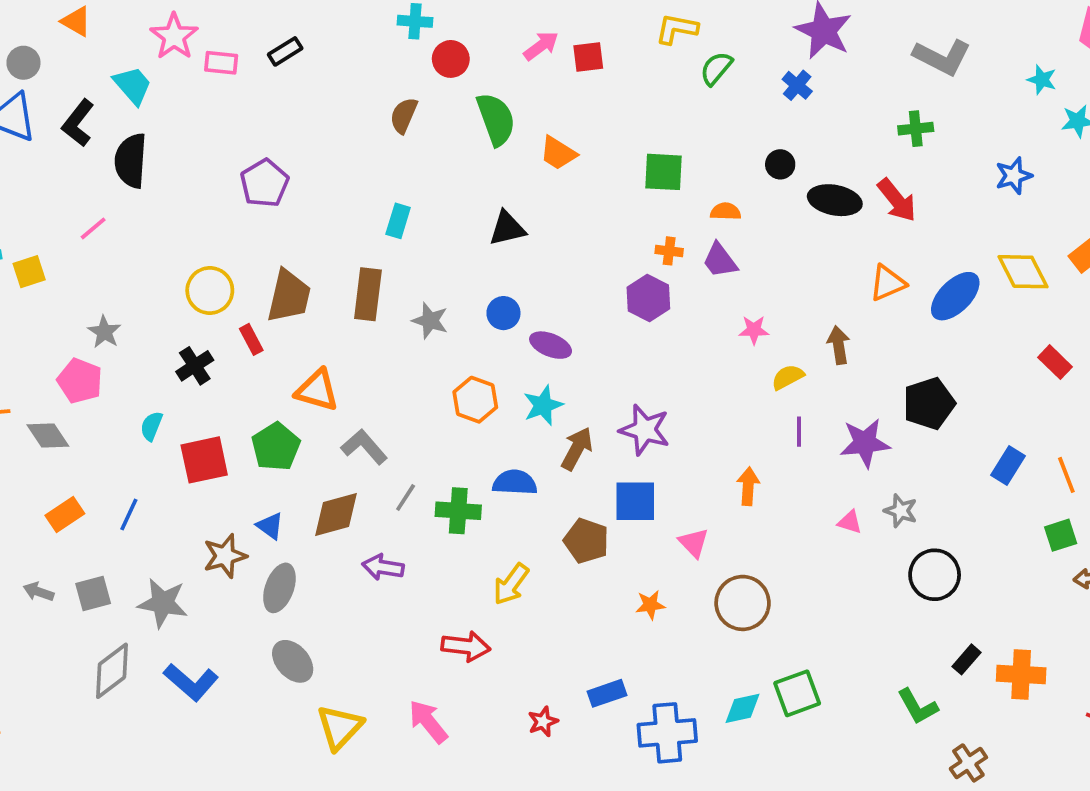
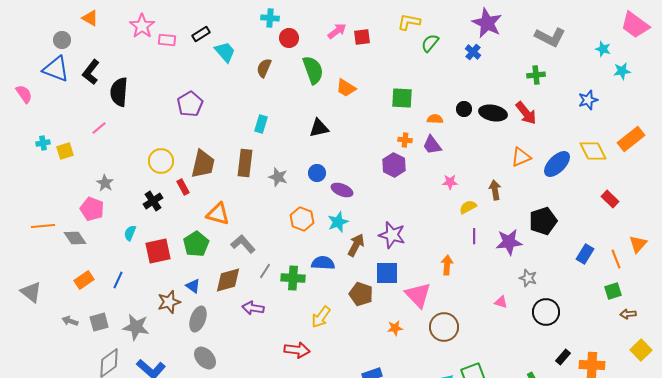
cyan trapezoid: (133, 85) -> (225, 52), moved
black circle: (780, 164) -> (464, 109), moved
pink triangle: (850, 522) -> (501, 302), moved
pink triangle: (694, 543) -> (418, 295), size x1.6

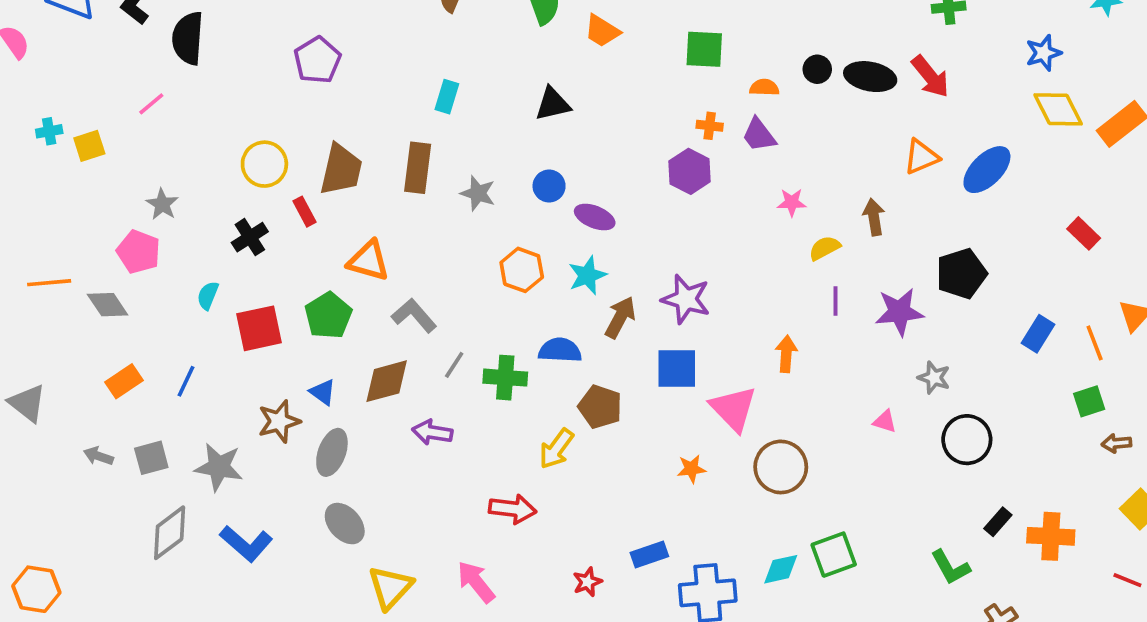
yellow diamond: (593, 151) -> (1058, 109), moved
brown pentagon: (361, 294) -> (600, 407), moved

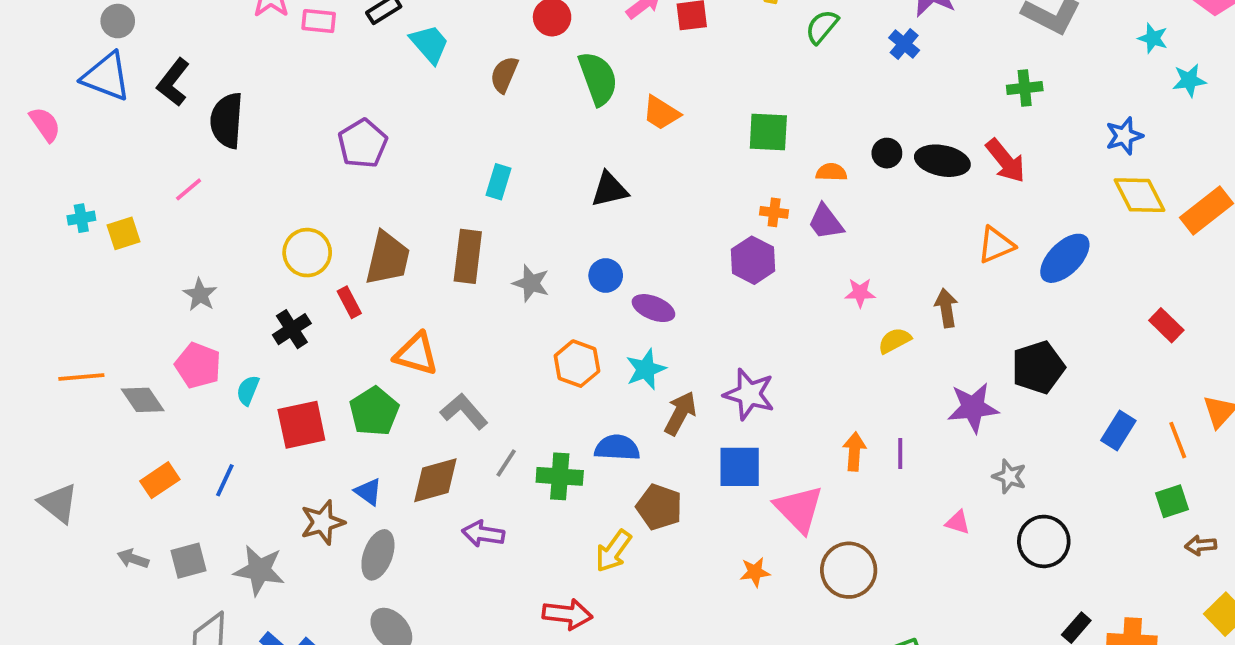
pink pentagon: (139, 252) -> (198, 365), moved
purple line: (835, 301) -> (900, 453), moved

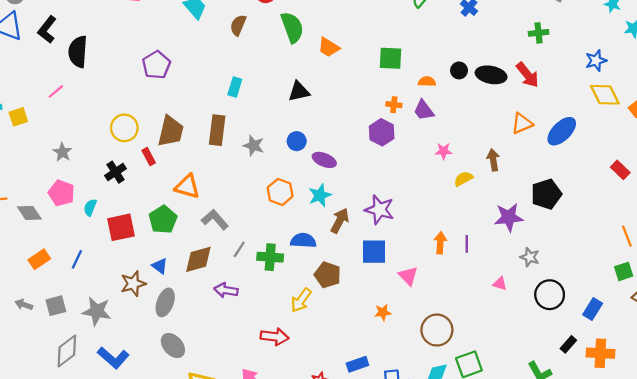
blue rectangle: (1118, 430) -> (593, 309), moved
pink triangle: (799, 509) -> (408, 276), size x0.7
brown circle: (849, 570) -> (437, 330), moved

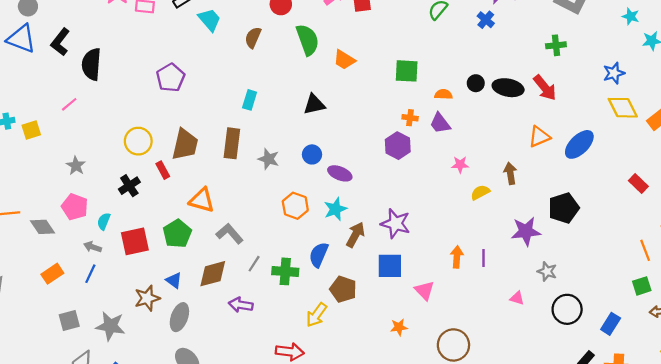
blue semicircle: (303, 241) -> (319, 255), turned -70
gray arrow: (24, 305) -> (93, 247), moved

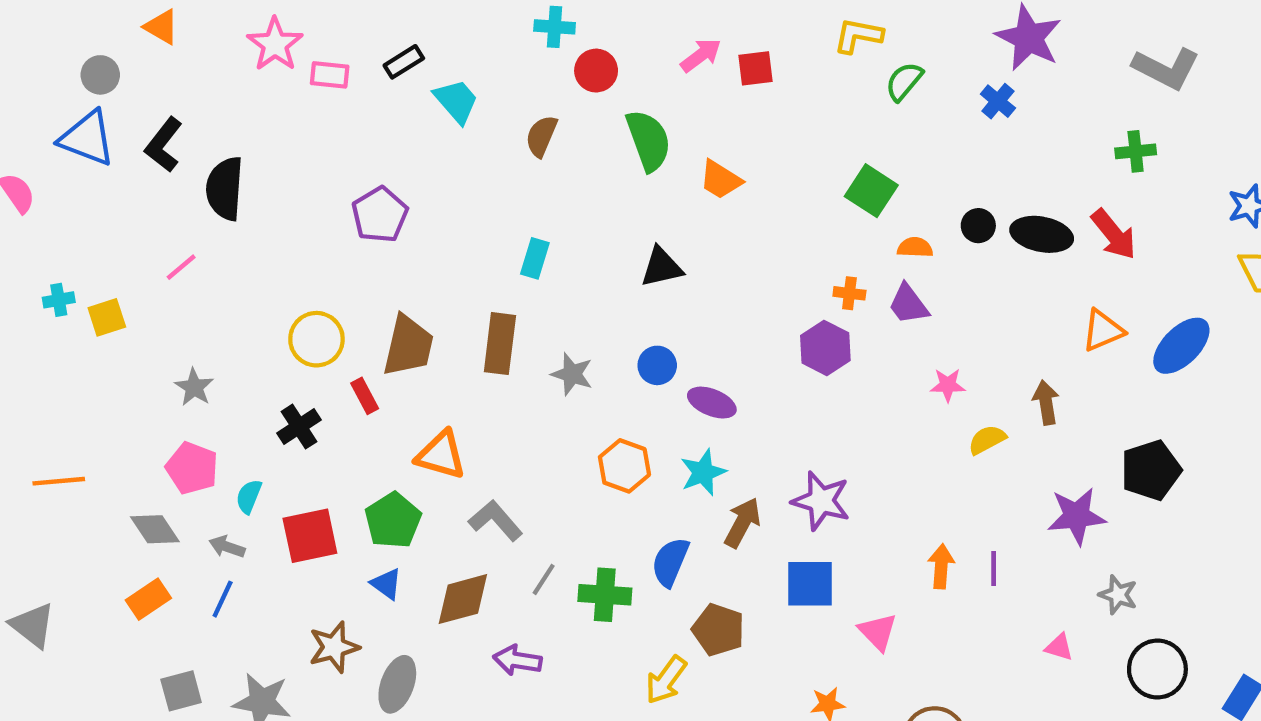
green square: (407, 71) -> (871, 191), moved, turned 30
gray diamond: (42, 227) -> (155, 529), moved
blue triangle: (174, 280) -> (386, 584), moved

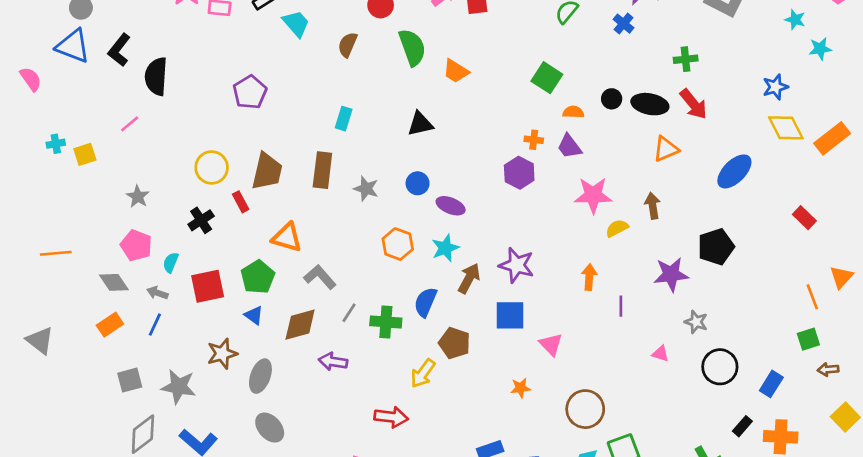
green cross: (1136, 151) -> (686, 59), moved
orange triangle: (1103, 330) -> (666, 149), moved
pink star: (948, 385) -> (593, 195), size x1.8
orange arrow: (941, 566) -> (589, 277), moved

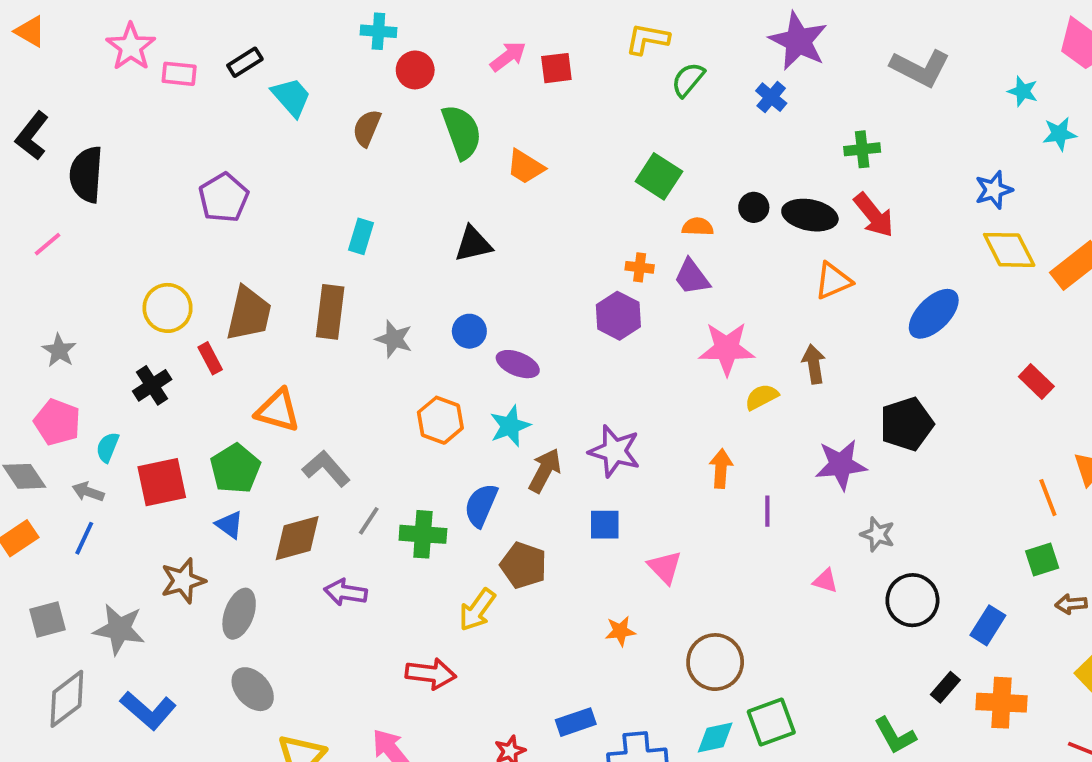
blue square: (510, 315) -> (605, 525), size x0.7

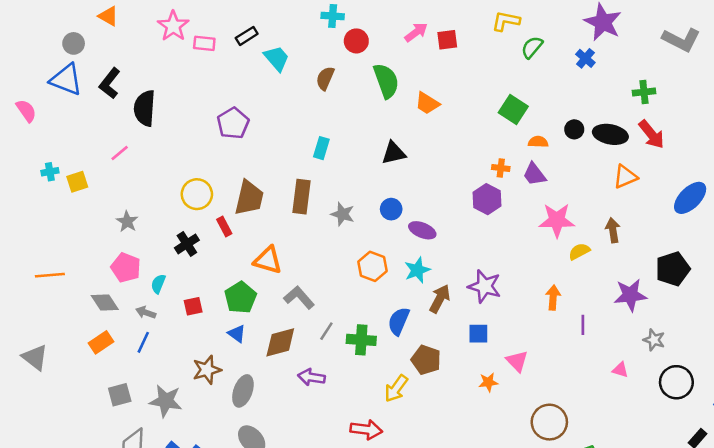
red square: (162, 482) -> (193, 306), size x0.6
orange star: (620, 631) -> (488, 382), moved

